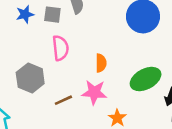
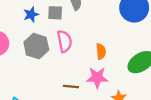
gray hexagon: (30, 78) -> (36, 46), moved
brown line: (63, 100) -> (71, 87), turned 35

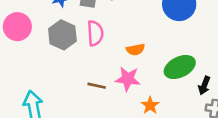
orange semicircle: (101, 51) -> (135, 50), turned 77

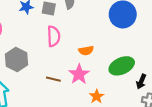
gray hexagon: (62, 35) -> (17, 60), moved
pink star: (128, 79) -> (79, 74), turned 30

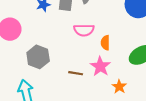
pink semicircle: (54, 36) -> (84, 30), moved, turned 96
orange semicircle: (86, 51) -> (105, 43), turned 104

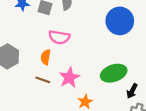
orange semicircle: (105, 43) -> (46, 57), moved

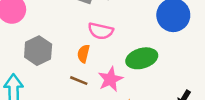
green ellipse: (114, 73) -> (142, 58), moved

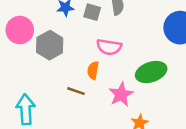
gray hexagon: (38, 51) -> (50, 45), moved
brown line: (79, 81) -> (76, 91), moved

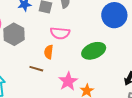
pink star: (121, 94) -> (68, 81), moved

